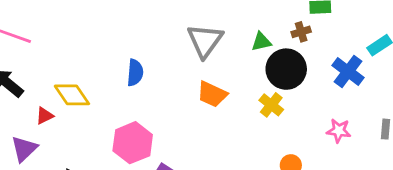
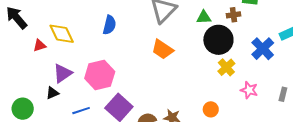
yellow cross: (271, 105) -> (226, 67), moved
purple triangle: (24, 149) -> (63, 73), moved

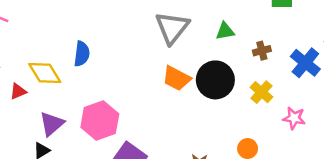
brown cross: (233, 15) -> (262, 51), moved
blue semicircle: (109, 25) -> (82, 54), moved
black circle: (218, 40) -> (215, 80), moved

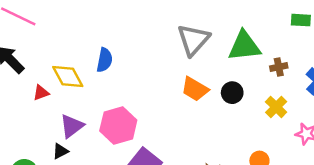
green triangle: (225, 31) -> (244, 46), size x1.8
black circle: (215, 80) -> (232, 93), size x0.6

